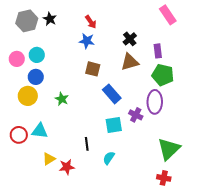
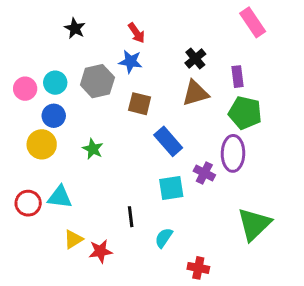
gray hexagon: (27, 21) -> (97, 81), moved
red cross: (164, 178) -> (198, 268), moved

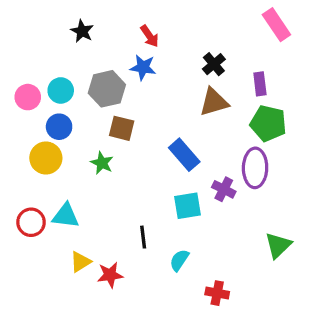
brown square: (140, 104) -> (122, 128), moved
green triangle: (254, 224) -> (278, 245), size x0.7

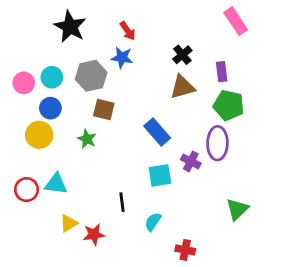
black star: (82, 31) -> (70, 27), size x1.6

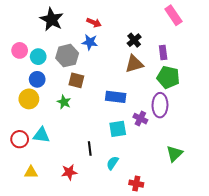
red arrow: (128, 31) -> (94, 23), turned -32
pink circle: (24, 83) -> (20, 50), moved
blue rectangle: (157, 132) -> (116, 97), turned -42
yellow triangle: (69, 223) -> (31, 172), moved, turned 32

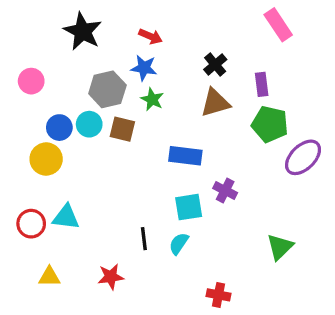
cyan circle: (38, 57) -> (89, 124), moved
green star: (64, 102) -> (152, 99), moved
purple ellipse: (160, 105) -> (303, 157), moved, turned 45
cyan semicircle: (113, 163) -> (179, 244), moved

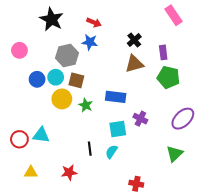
green star: (152, 99) -> (86, 105), moved
purple ellipse: (303, 157) -> (183, 119), moved
yellow circle: (46, 159) -> (62, 99), moved

